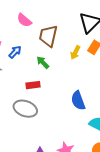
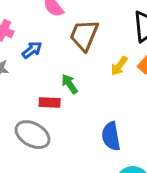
green arrow: (43, 62) -> (70, 84), moved

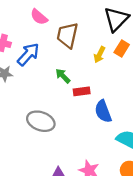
blue arrow: (32, 50) -> (28, 54), size x1.5
red rectangle: (50, 102) -> (82, 91), moved

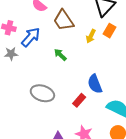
brown trapezoid: (67, 35) -> (63, 20), turned -45
red rectangle: (82, 91) -> (79, 100), moved, turned -40

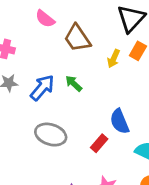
blue arrow: (31, 37) -> (42, 88), moved

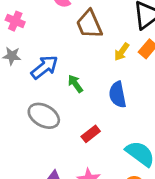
green arrow: (74, 83) -> (75, 84), moved
blue semicircle: (120, 121) -> (118, 95), moved

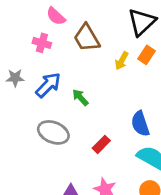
pink cross: (15, 21) -> (42, 43), moved
blue semicircle: (118, 95) -> (140, 124), moved

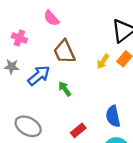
brown trapezoid: (87, 38) -> (64, 52), moved
pink cross: (42, 43) -> (19, 38), moved
gray ellipse: (53, 132) -> (28, 126), moved

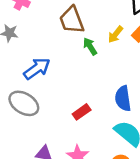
blue arrow: (39, 76) -> (37, 69), moved
green arrow: (65, 89) -> (90, 46), moved

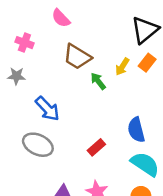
brown trapezoid: (72, 20) -> (77, 57), turned -32
blue arrow: (37, 69) -> (47, 109), turned 88

